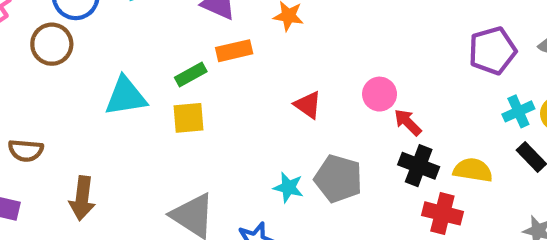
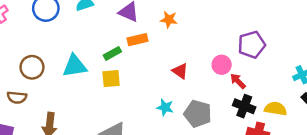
brown circle: (52, 44) -> (32, 67), moved
purple pentagon: (492, 51) -> (252, 45), moved
cyan star: (288, 187) -> (165, 107), moved

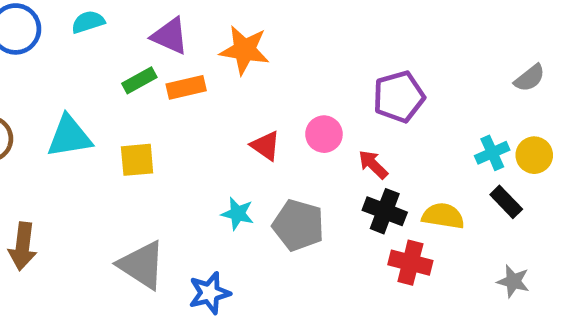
orange star: (169, 20) -> (245, 50), size x1.5
green rectangle: (112, 53) -> (139, 80), moved
pink circle: (222, 65) -> (324, 134), moved

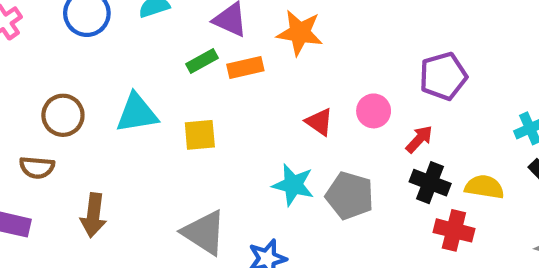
red arrow: (373, 164) -> (419, 139), turned 88
cyan star: (238, 214) -> (293, 185), size x1.4

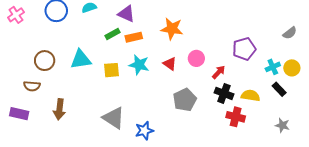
orange star: (300, 33) -> (172, 29), moved
purple pentagon: (443, 76) -> (244, 49), moved
cyan star: (293, 185) -> (139, 65), moved
gray pentagon: (350, 196) -> (185, 100), turned 30

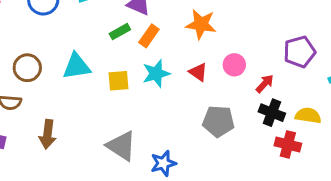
orange rectangle: (134, 37) -> (149, 36), turned -42
cyan star: (139, 65) -> (156, 74), turned -30
gray pentagon: (185, 100) -> (218, 121), turned 30

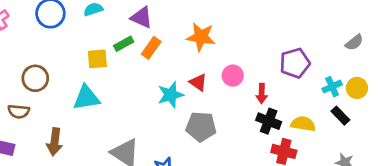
cyan triangle: (77, 66) -> (86, 98), moved
cyan star: (156, 74) -> (171, 95), moved
yellow square: (118, 81) -> (97, 59), moved
red arrow: (265, 84) -> (262, 93), turned 138
gray pentagon: (218, 121) -> (201, 127), moved

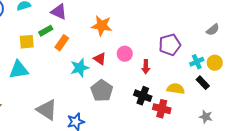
orange rectangle: (151, 48) -> (62, 43), moved
black cross: (269, 121) -> (143, 96), moved
gray pentagon: (201, 127) -> (102, 91), turned 30

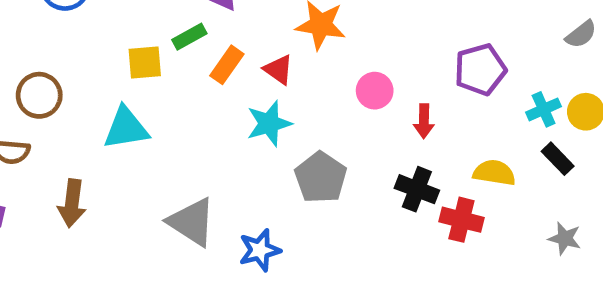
red triangle: (100, 59) -> (278, 70), moved

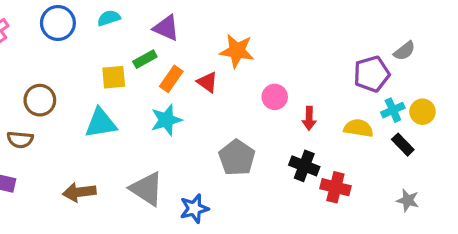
gray semicircle: (581, 34) -> (404, 51), moved
purple pentagon: (480, 70) -> (372, 74), moved
cyan star: (269, 123) -> (166, 120), moved
yellow semicircle: (494, 173) -> (358, 128), moved
brown arrow: (72, 203) -> (79, 192), moved, turned 76

